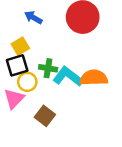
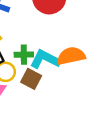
brown square: (45, 116) -> (31, 79), moved

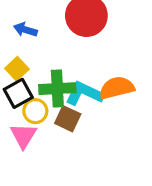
green cross: (24, 55) -> (57, 89), size x1.5

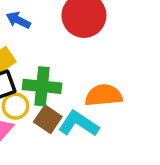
cyan L-shape: (84, 94) -> (79, 124), moved

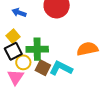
orange semicircle: (104, 95) -> (87, 49), moved

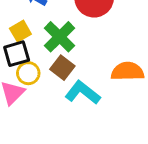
green cross: (37, 49) -> (60, 37), moved, turned 35
brown square: (43, 68) -> (62, 68), moved

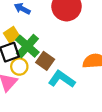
green cross: (60, 37) -> (27, 46), moved

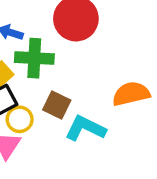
green cross: (27, 46) -> (34, 58), moved, turned -30

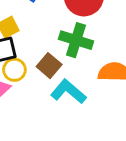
green cross: (34, 58) -> (76, 40), moved

